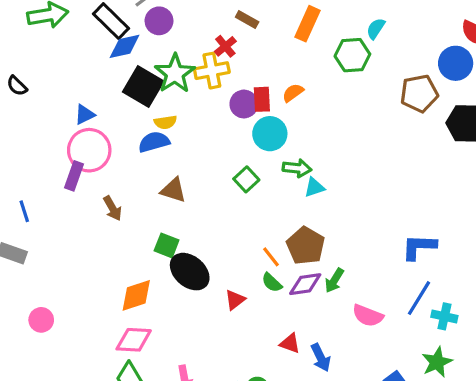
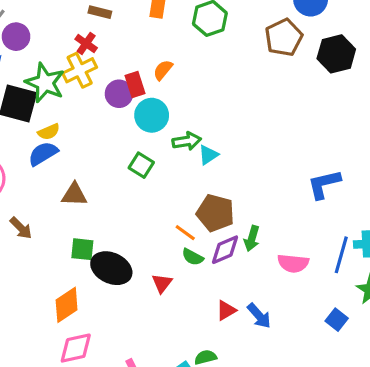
blue line: (419, 298) -> (341, 255), moved
red triangle: (290, 343) -> (226, 310), turned -35

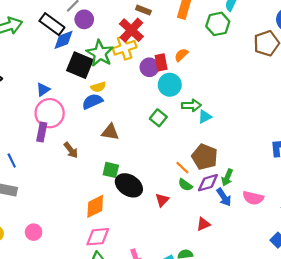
red cross: (86, 43) -> (131, 30), size x1.6
blue arrow: (259, 316) -> (224, 197), moved

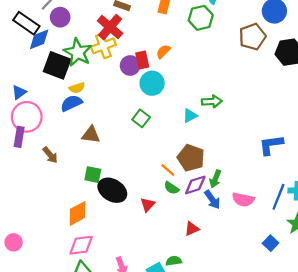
green arrow: (191, 105) -> (212, 101), moved

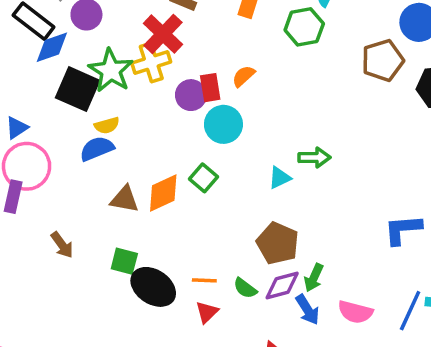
brown arrow: (50, 155) -> (62, 245), moved
orange line: (168, 170) -> (204, 280), moved, turned -42
orange diamond: (78, 213) -> (163, 193), moved

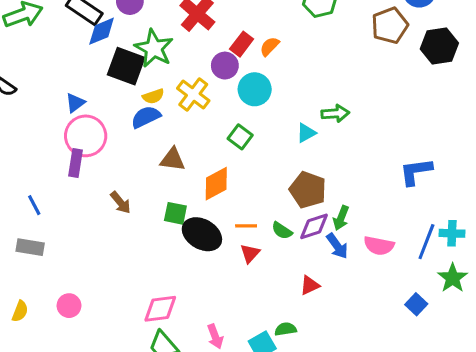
yellow cross: (151, 62) -> (193, 94), moved, turned -32
red rectangle: (210, 88) -> (242, 44), moved, turned 50
orange diamond: (163, 193) -> (216, 184), moved

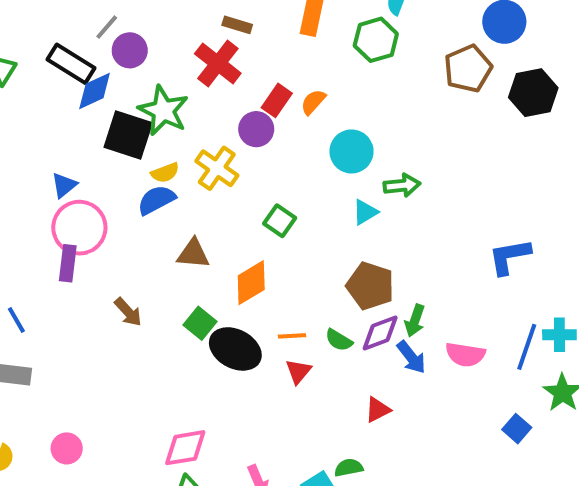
cyan circle: (255, 89) -> (352, 151), moved
green square: (175, 213) -> (200, 323), turned 30

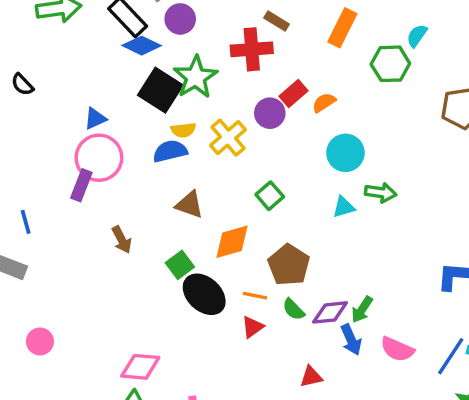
red cross: (218, 64) -> (252, 49), turned 33
blue diamond: (95, 91) -> (142, 46), turned 36
brown pentagon: (370, 286) -> (289, 265), moved

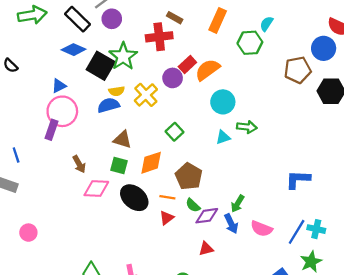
blue diamond: (142, 46) -> (74, 50), moved
orange semicircle: (324, 103) -> (208, 70), size x1.6
green square: (180, 265) -> (119, 165), moved, turned -36
purple diamond: (330, 312) -> (207, 216), moved
pink diamond: (140, 367) -> (96, 189), moved

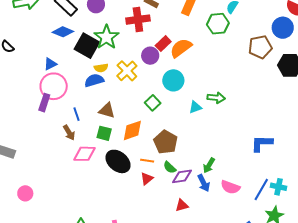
cyan circle: (223, 102) -> (173, 80), moved
blue line: (16, 155) -> (76, 114), moved

